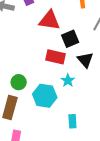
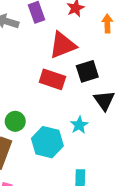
red triangle: (50, 20) -> (63, 45), turned -35
red rectangle: (56, 57) -> (52, 79), moved

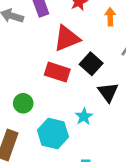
black square: (87, 71) -> (91, 64), turned -30
green circle: (15, 121) -> (23, 103), moved

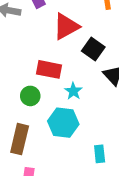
red rectangle: (57, 72) -> (49, 69), moved
cyan star: (84, 116) -> (73, 91), moved

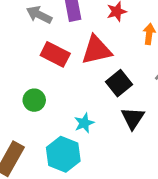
red rectangle: (49, 69) -> (55, 54), moved
green circle: (30, 96) -> (34, 100), moved

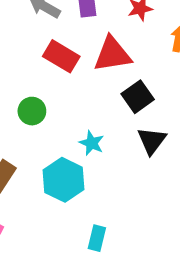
cyan star: (84, 123) -> (92, 143), turned -30

